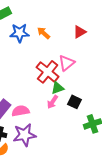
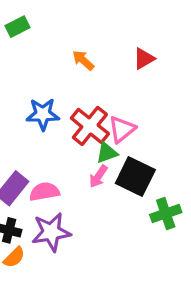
blue star: (20, 33) -> (43, 114), moved
pink triangle: (67, 63) -> (122, 129), moved
black square: (75, 102) -> (135, 176), size x1.6

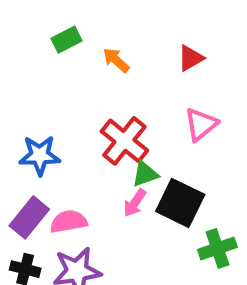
green rectangle: (18, 27) -> (67, 40), moved
blue star: (43, 114) -> (40, 155), moved
pink triangle: (122, 129) -> (201, 124), moved

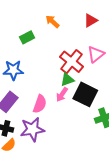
green rectangle: (67, 40) -> (27, 37), moved
red cross: (124, 141) -> (71, 62), moved
pink semicircle: (69, 222) -> (40, 104), moved, turned 120

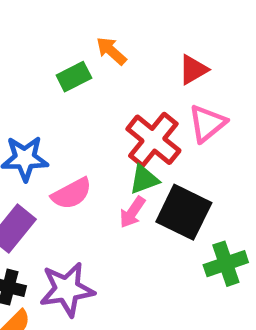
red triangle: (91, 20) -> (193, 70), moved
green rectangle: (27, 37) -> (74, 77), moved
pink semicircle: (40, 104) -> (72, 194), moved, turned 42

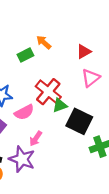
red cross: (153, 140) -> (48, 92), moved
pink arrow: (132, 212) -> (36, 139), moved
purple star: (67, 289) -> (22, 159), turned 30

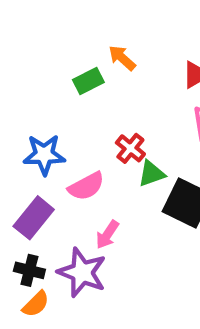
red cross: (48, 92) -> (130, 148), size x0.6

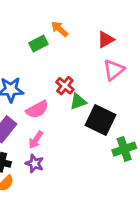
pink arrow: (107, 235) -> (36, 140), moved
purple star: (82, 272) -> (35, 164), size x0.6

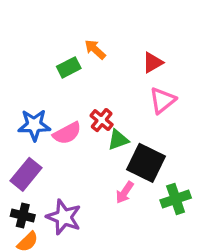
pink semicircle: (37, 109) -> (67, 133), moved
pink arrow: (36, 140) -> (125, 192), moved
purple star: (35, 164) -> (64, 217), size x1.5

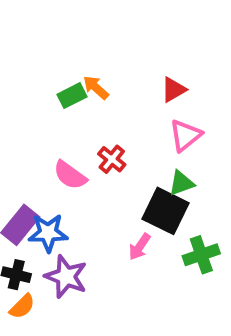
orange arrow: (95, 49) -> (96, 88), moved
blue star: (34, 125) -> (48, 233), moved
pink semicircle: (67, 133) -> (70, 175), turned 64
green triangle: (118, 140) -> (181, 183), moved

